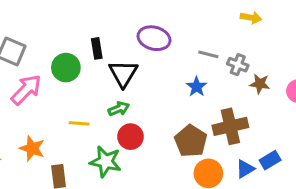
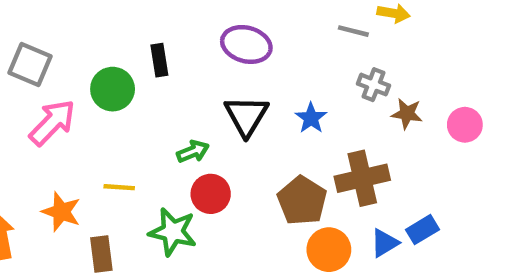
gray line: (208, 54) -> (353, 31), moved
black triangle: (123, 73) -> (246, 116), moved
yellow line: (79, 123) -> (119, 187), moved

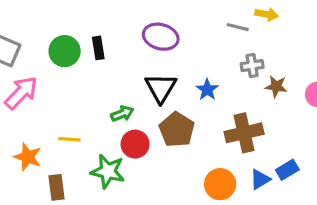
gray cross: (373, 85) -> (252, 66), turned -30
green circle: (113, 89) -> (65, 51), moved
brown pentagon: (302, 201) -> (177, 130), moved

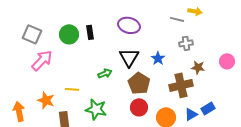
brown star: (276, 86) -> (198, 67), moved
red circle: (135, 144) -> (139, 107), moved

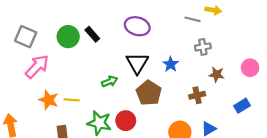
black rectangle: (90, 32) -> (92, 34), turned -32
brown cross: (181, 85) -> (197, 95), size x0.6
orange star: (46, 100) -> (49, 100), moved
red circle: (139, 107) -> (126, 121), moved
blue rectangle: (208, 108) -> (242, 106), moved

